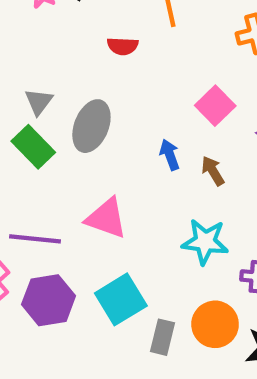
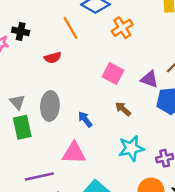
green rectangle: (33, 147) -> (22, 127), turned 50
blue arrow: (170, 155) -> (85, 119), moved

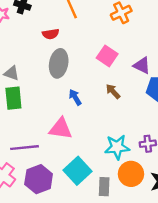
gray triangle: (17, 102) -> (11, 73), turned -35
gray ellipse: (50, 106) -> (59, 63), moved
cyan star: (131, 148) -> (117, 147), moved

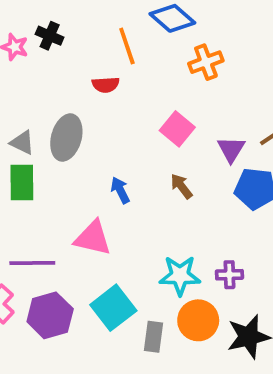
red semicircle: (51, 34) -> (106, 85), moved
gray ellipse: (59, 63) -> (66, 138), moved
purple triangle: (142, 66) -> (231, 149), turned 30

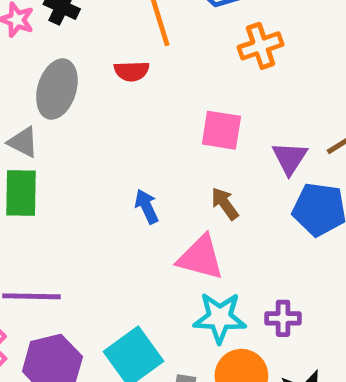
pink square: (177, 129) -> (221, 130), turned -32
gray ellipse: (66, 138) -> (57, 89), moved
pink triangle: (93, 238) -> (201, 258), moved

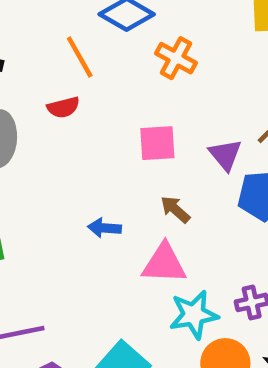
orange cross: (261, 46) -> (176, 58), turned -30
blue arrow: (147, 206) -> (104, 228), turned -48

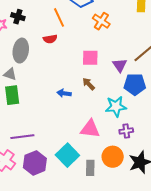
brown arrow: (175, 209) -> (89, 84), moved
pink triangle: (164, 264) -> (90, 129), moved
cyan star: (194, 315) -> (116, 106), moved

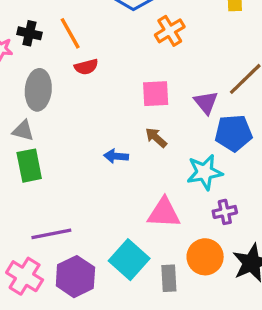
orange line: (59, 17) -> (70, 33), moved
orange cross: (101, 21) -> (170, 31), turned 30

